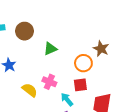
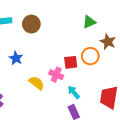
green triangle: (50, 49) -> (89, 22), moved
red square: (80, 85) -> (71, 62), moved

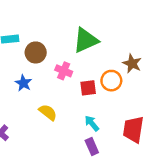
green triangle: (89, 22) -> (86, 40), moved, size x1.6
brown circle: (31, 24) -> (36, 52), moved
pink cross: (56, 75) -> (64, 71), moved

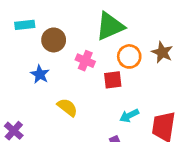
orange circle: (111, 81) -> (129, 56), moved
cyan arrow: (92, 123) -> (129, 116), moved, turned -77

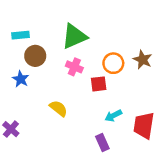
green triangle: (110, 26) -> (74, 36), moved
brown circle: (54, 40) -> (35, 56), moved
blue star: (40, 74) -> (21, 79), moved

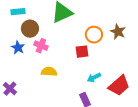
pink cross: (74, 67) -> (41, 46), moved
yellow semicircle: (58, 108) -> (49, 72), turned -35
red trapezoid: (144, 125) -> (119, 86), turned -140

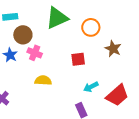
brown star: (118, 32) -> (113, 49), moved
orange circle: (94, 35) -> (91, 27), moved

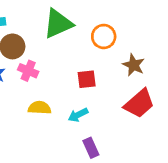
cyan arrow: (91, 87) -> (78, 115), moved
red trapezoid: (117, 95) -> (139, 103), moved

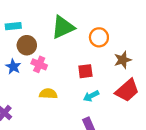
brown star: (134, 65) -> (123, 60), turned 30
cyan arrow: (78, 115) -> (91, 96), moved

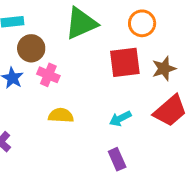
orange circle: (99, 37) -> (142, 23), moved
red square: (85, 71) -> (125, 62), moved, size x1.5

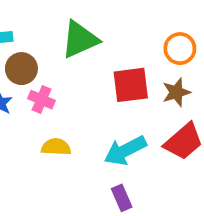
orange circle: (142, 23) -> (180, 49), moved
cyan arrow: (120, 119) -> (125, 151), size x1.6

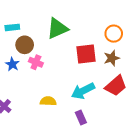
yellow semicircle: (56, 147) -> (48, 101), moved

